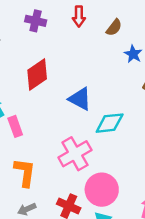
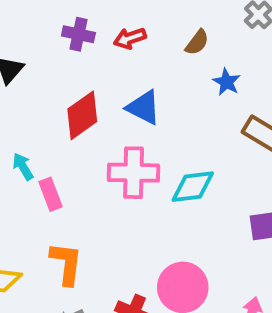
red arrow: (79, 16) -> (130, 38), moved, turned 72
blue triangle: (80, 99) -> (144, 107), moved
pink cross: (75, 154) -> (134, 173), moved, turned 32

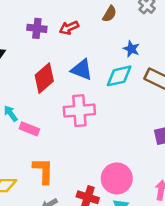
brown semicircle: (197, 42) -> (110, 14), moved
cyan diamond: (193, 187) -> (119, 76), moved
pink rectangle: (51, 194) -> (29, 129), turned -42

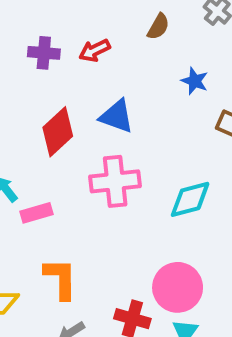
cyan diamond: (119, 76) -> (190, 199), moved
pink rectangle: (29, 129) -> (37, 213), turned -36

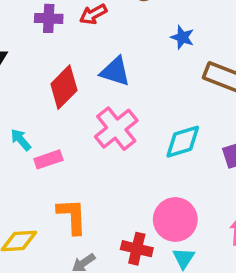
pink cross: (115, 181) -> (116, 129), turned -30

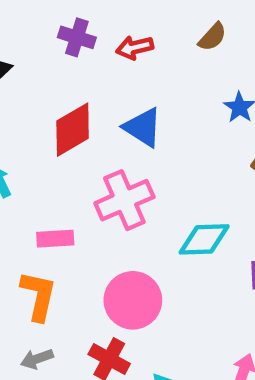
pink rectangle: (48, 159) -> (55, 239), moved
pink circle: (175, 219) -> (133, 300), moved

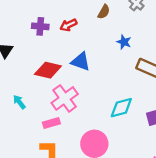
red diamond: (73, 130) -> (48, 70), turned 56
pink cross: (124, 200) -> (65, 98), moved

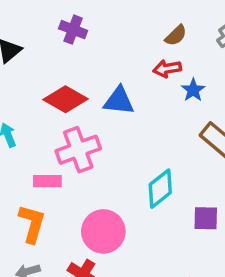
red arrow: (68, 25) -> (167, 69), moved
blue triangle: (81, 62) -> (119, 101), turned -30
cyan diamond: (121, 108) -> (160, 189), turned -40

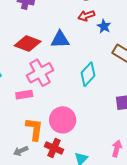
cyan diamond: (160, 189) -> (88, 74), moved
orange L-shape: (32, 224) -> (34, 129), moved

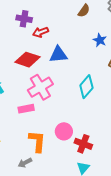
red arrow: (86, 16) -> (41, 32), moved
pink circle: (63, 120) -> (64, 131), size x0.7
red cross: (54, 148) -> (83, 144), moved

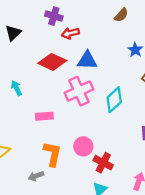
pink cross: (40, 87) -> (79, 91), moved

